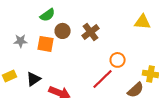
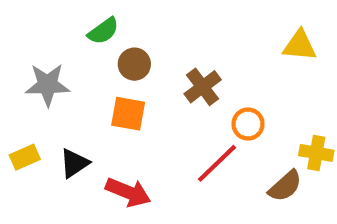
brown cross: (91, 32) -> (203, 87), moved
gray star: (21, 41) -> (48, 85), size x1.5
orange square: (46, 44) -> (128, 114), moved

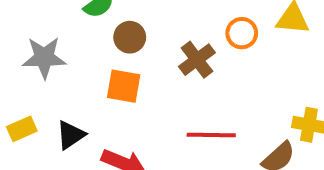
orange circle: (248, 124) -> (242, 33), moved
red line: (217, 163) -> (211, 135), turned 45

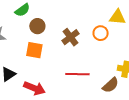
orange circle: (242, 33) -> (101, 33), moved

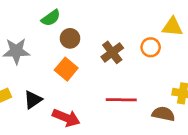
orange square: (34, 50) -> (66, 69), turned 30
brown semicircle: (111, 85) -> (163, 114), turned -126

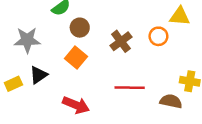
black triangle: (33, 100) -> (38, 75), moved

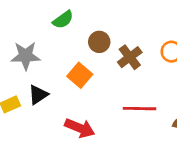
brown circle: (80, 28) -> (99, 42), moved

